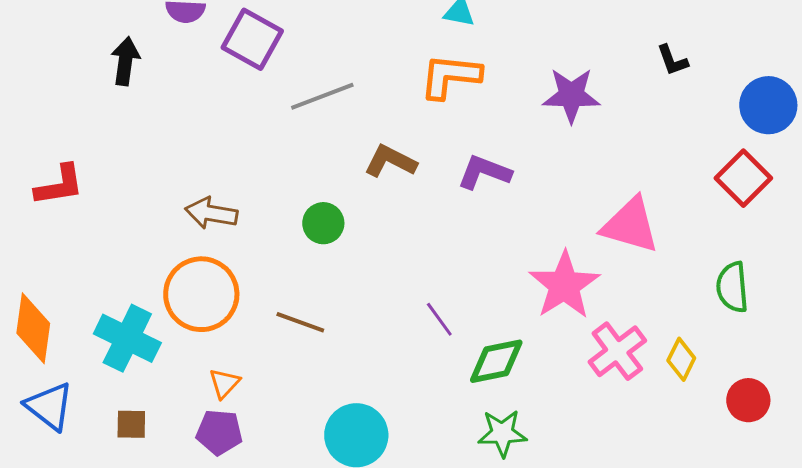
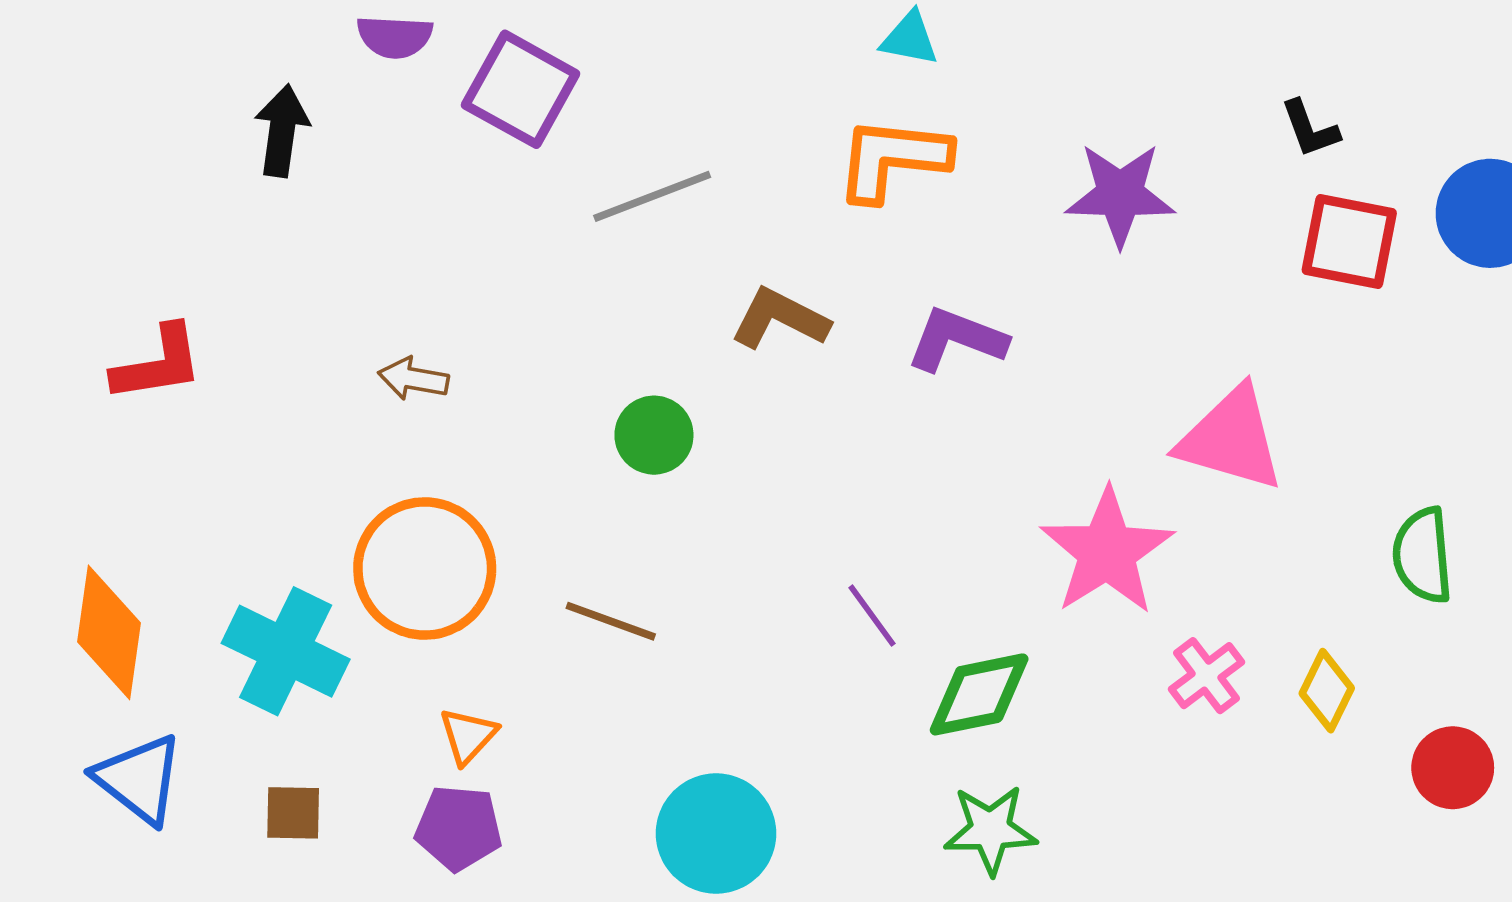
red square: (743, 178) -> (1349, 242), moved, turned -34
brown arrow: (211, 213) -> (413, 379), moved, size x0.7
pink cross: (617, 351) -> (1207, 676), size x0.7

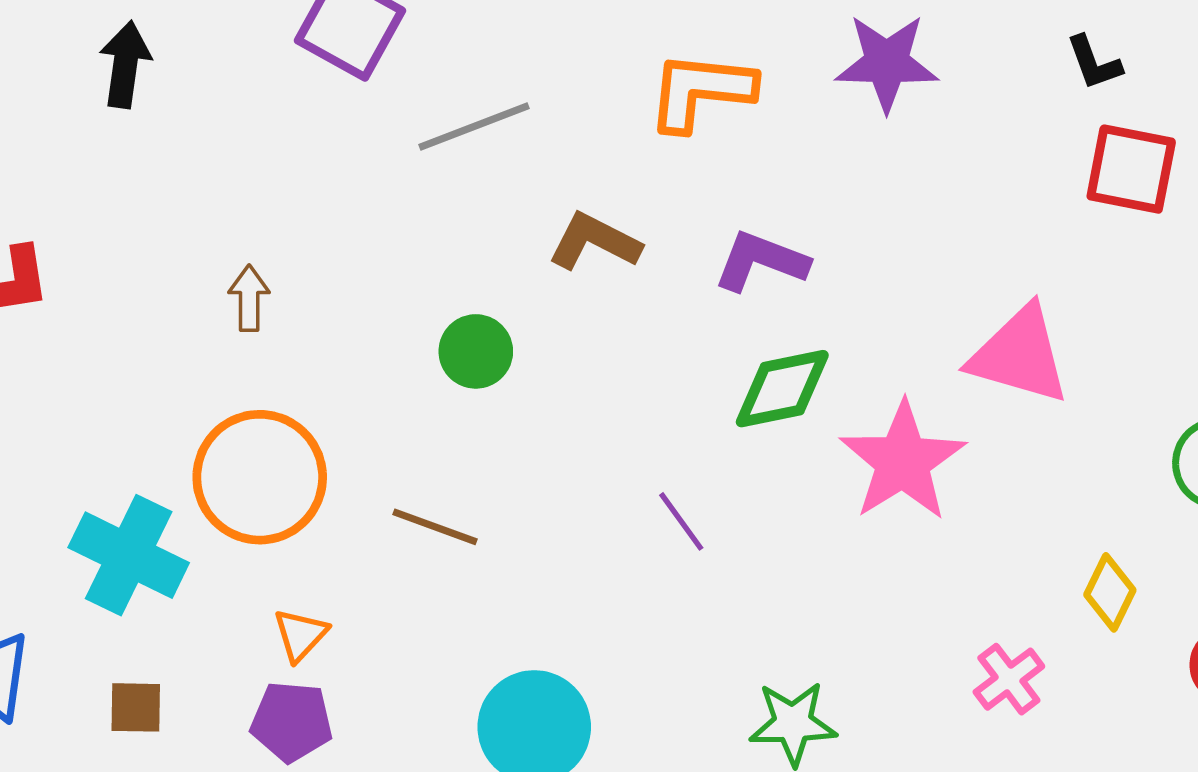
purple star: (1120, 195) -> (887, 63), moved
brown arrow: (413, 379) -> (249, 298), turned 80
pink cross: (1207, 676) -> (1009, 679), moved
green diamond: (979, 694) -> (782, 389), moved

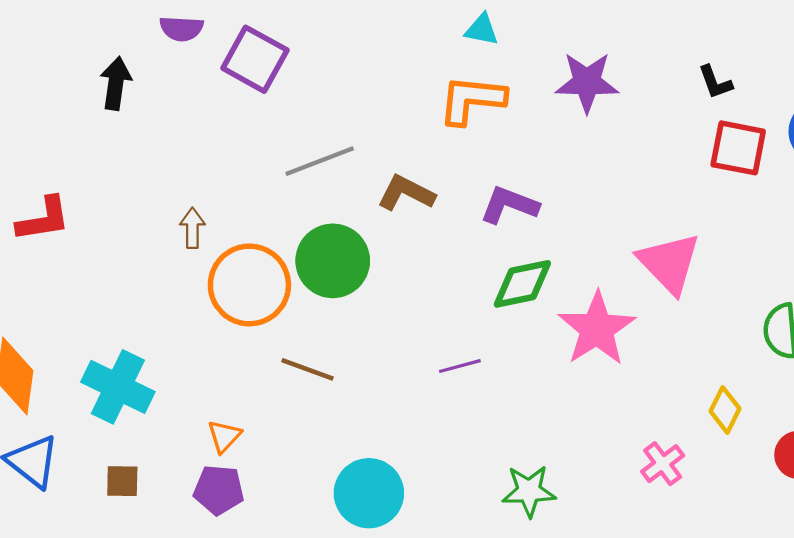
gray line: (474, 127) -> (320, 161), moved
green circle: (476, 351) -> (333, 261), size x1.6
pink triangle: (1020, 355) -> (669, 263), turned 30
orange circle: (260, 477) -> (249, 285), moved
purple line: (681, 521) -> (460, 366), turned -69

